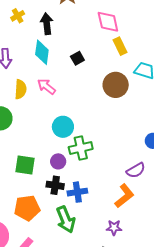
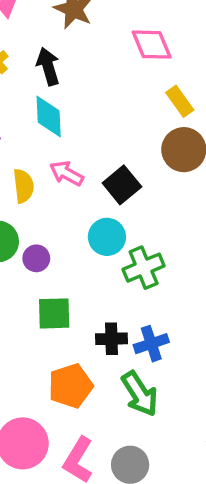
yellow rectangle: (120, 46) -> (180, 101), moved
black square: (77, 58) -> (122, 185), moved, size x1.5
purple circle: (58, 161) -> (36, 258), moved

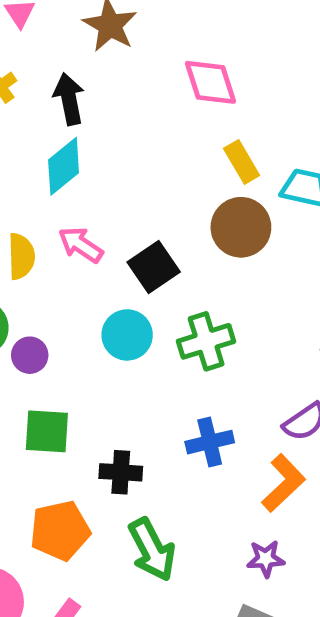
cyan diamond: (49, 116) -> (64, 166), turned 48
green cross: (144, 268) -> (206, 341), moved
blue cross: (151, 344) -> (210, 442), moved

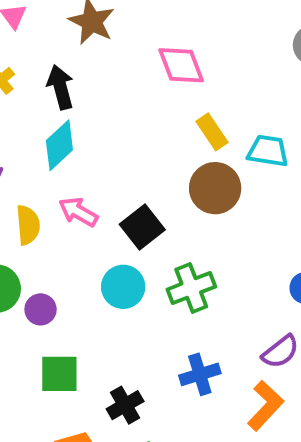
black cross: (121, 472) -> (125, 405), turned -30

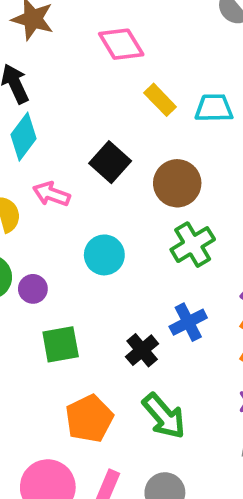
brown circle: (215, 188) -> (177, 183), moved
black square: (142, 227) -> (110, 162), moved
green cross: (191, 288) -> (193, 245), moved
black cross: (125, 405) -> (142, 350), moved

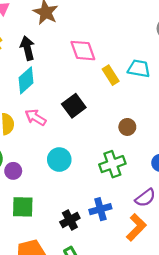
pink diamond: (121, 44) -> (83, 51), moved
cyan trapezoid: (214, 108) -> (139, 69), moved
brown circle: (177, 183) -> (127, 127), moved, size x0.6

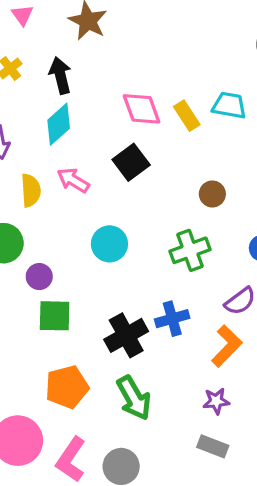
pink diamond: (83, 51) -> (142, 109), moved
purple circle: (13, 171) -> (39, 277), moved
black cross: (70, 220) -> (126, 335), size x1.4

